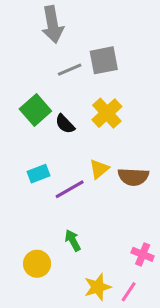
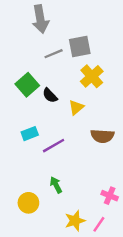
yellow cross: (107, 113) -> (92, 76), moved
yellow triangle: (99, 169) -> (76, 107), moved

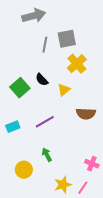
gray arrow: (40, 19) -> (34, 16), turned -95
gray line: (54, 54) -> (45, 45), turned -56
green square: (27, 85) -> (20, 88), moved
cyan rectangle: (30, 134) -> (13, 127), moved

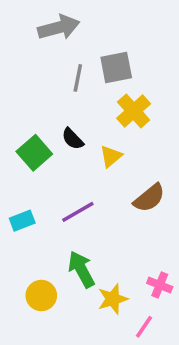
brown semicircle: (86, 114) -> (149, 198), turned -42
green arrow: (47, 155) -> (81, 269), size x1.5
yellow star: (63, 185) -> (113, 299), moved

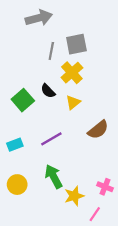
yellow cross: (134, 111) -> (72, 73), moved
yellow circle: (41, 295) -> (17, 185), moved

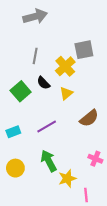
gray square: (76, 44) -> (84, 50), moved
gray line: (51, 51) -> (35, 56), moved
pink cross: (105, 187) -> (95, 159), moved
pink line: (95, 214) -> (86, 195), turned -40

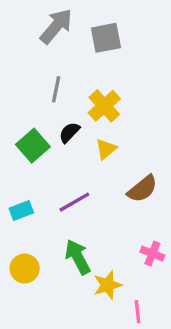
gray arrow: (35, 16) -> (56, 26), turned -35
gray square: (84, 50) -> (106, 38), moved
black semicircle: (43, 83) -> (69, 132), turned 88

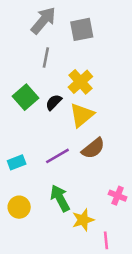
gray line: (56, 89) -> (46, 58), moved
green square: (33, 146) -> (25, 97), moved
yellow triangle: (106, 149) -> (82, 115), size x1.5
brown semicircle: (142, 189) -> (93, 148), moved

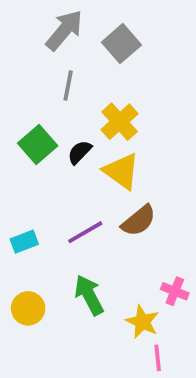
gray square: (82, 29) -> (121, 44), turned -30
yellow triangle: (82, 115) -> (121, 171), turned -44
yellow star: (83, 220) -> (142, 322), moved, turned -30

